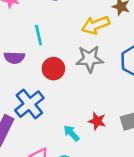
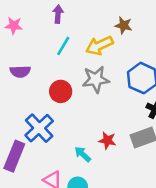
cyan line: (39, 35) -> (63, 46), moved, turned 48
purple semicircle: (14, 58) -> (20, 72), moved

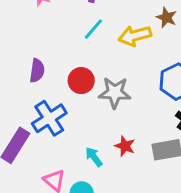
purple semicircle: (20, 72) -> (37, 71), moved, turned -90
gray star: (96, 79) -> (115, 93), moved

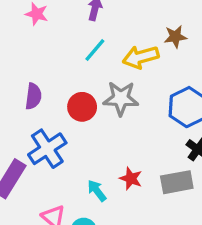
brown star: (166, 18) -> (175, 37), turned -30
gray star: (115, 93) -> (121, 98), moved

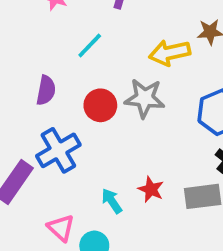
cyan line: (95, 50) -> (90, 46), moved

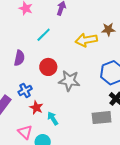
gray star: (145, 98) -> (69, 81), moved
blue cross: (58, 150) -> (25, 90), size x0.6
red star: (151, 189) -> (36, 108), moved

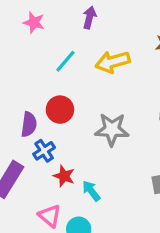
yellow arrow: (86, 40) -> (113, 62), moved
purple semicircle: (19, 58) -> (29, 124), moved
red circle: (48, 67) -> (60, 110), moved

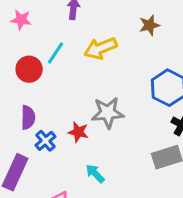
red circle: (60, 110) -> (29, 69), moved
red star: (64, 176) -> (78, 132), moved

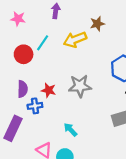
brown star: (149, 25) -> (97, 24), moved
red star: (78, 132) -> (49, 90), moved
blue cross: (45, 141) -> (35, 106), turned 32

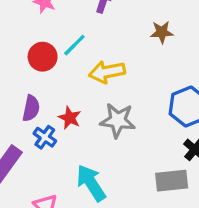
yellow arrow: (75, 40) -> (107, 72), moved
blue cross: (35, 106) -> (45, 137), turned 32
cyan arrow: (70, 130) -> (91, 183), size x1.6

